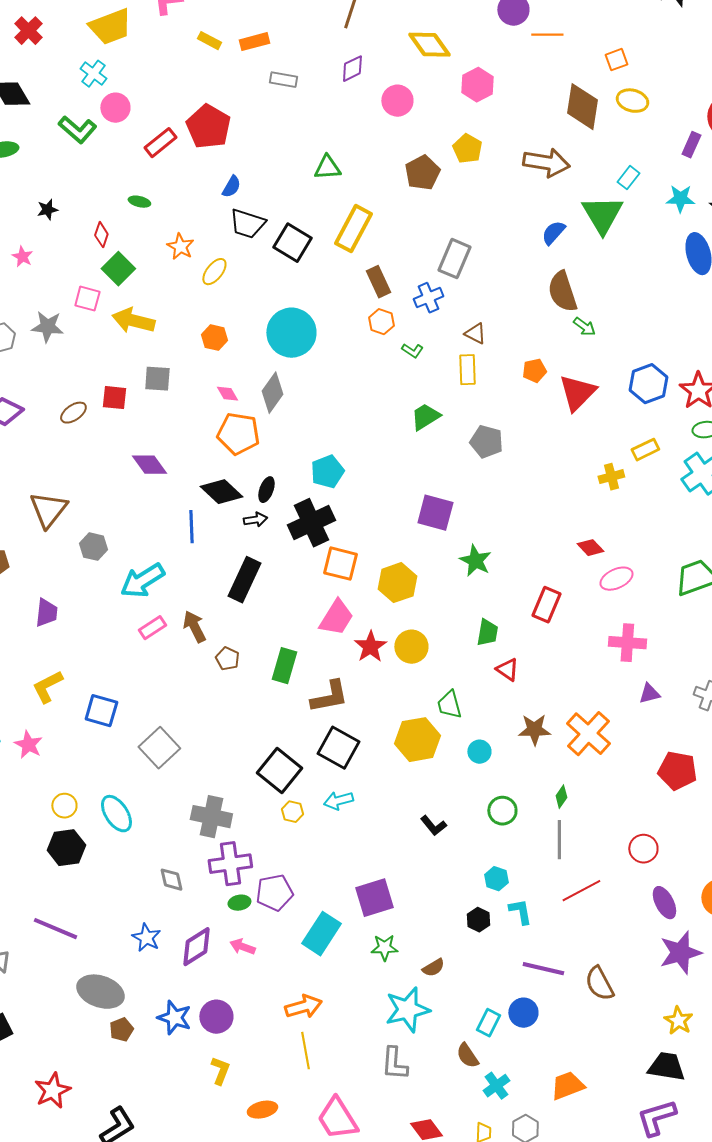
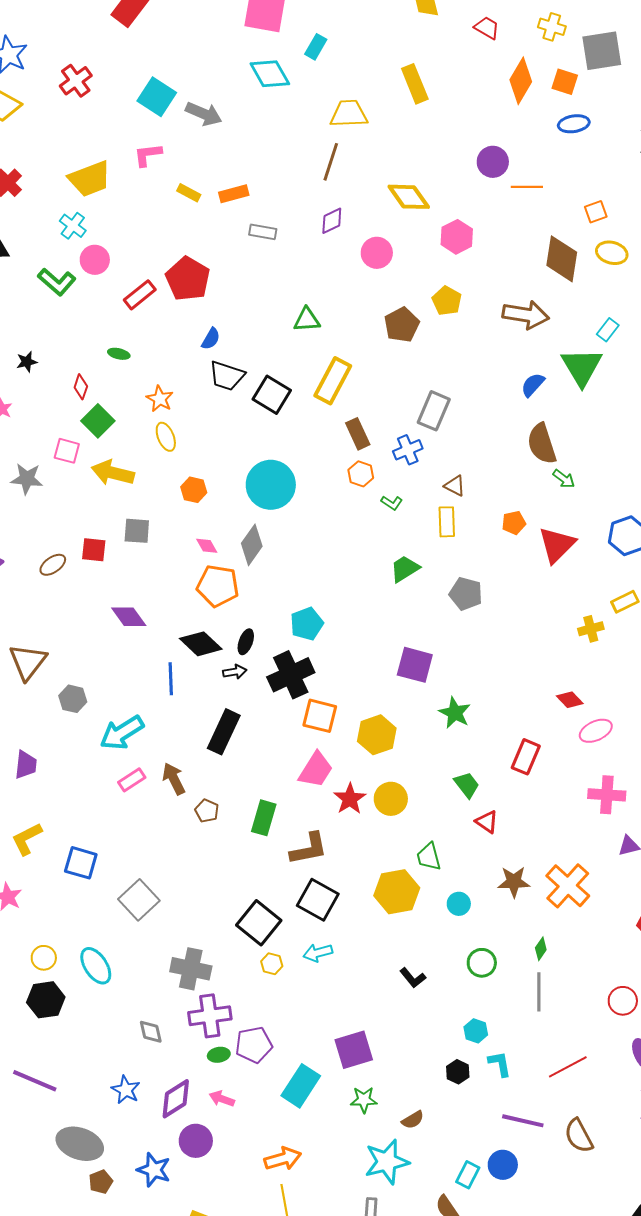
yellow ellipse: (214, 272) -> (166, 437), moved, turned -60
green trapezoid: (487, 633) -> (467, 785), turned -48
red line: (581, 891) -> (568, 1067), moved
purple circle: (216, 1017) -> (196, 1141), moved

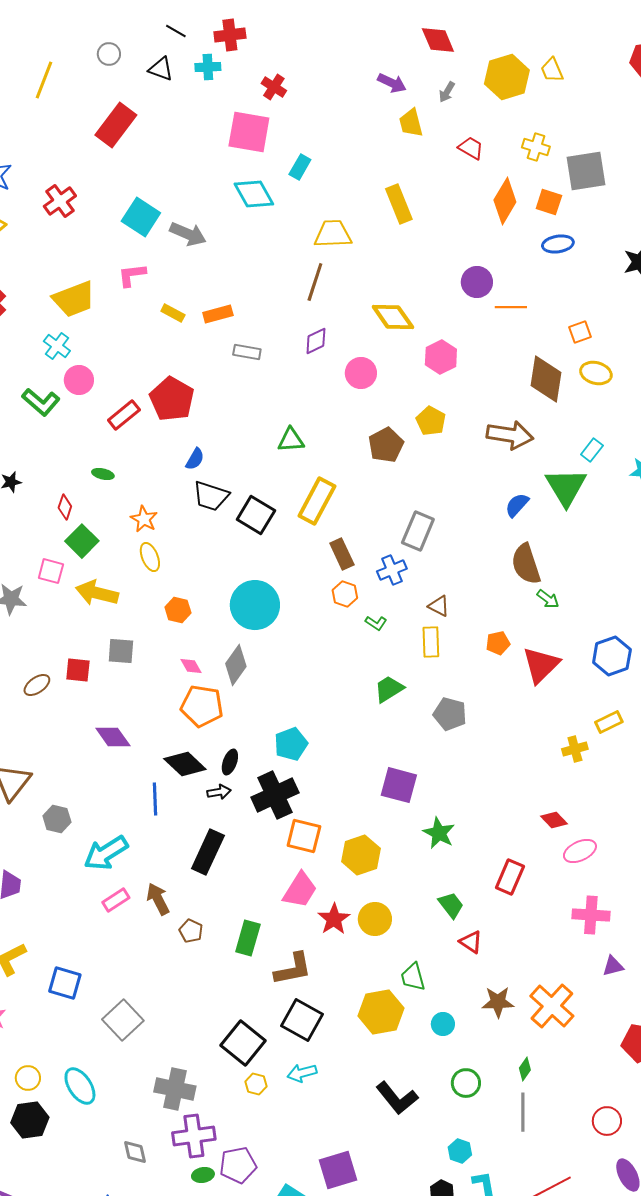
black L-shape: (413, 978) -> (397, 1098), size x1.6

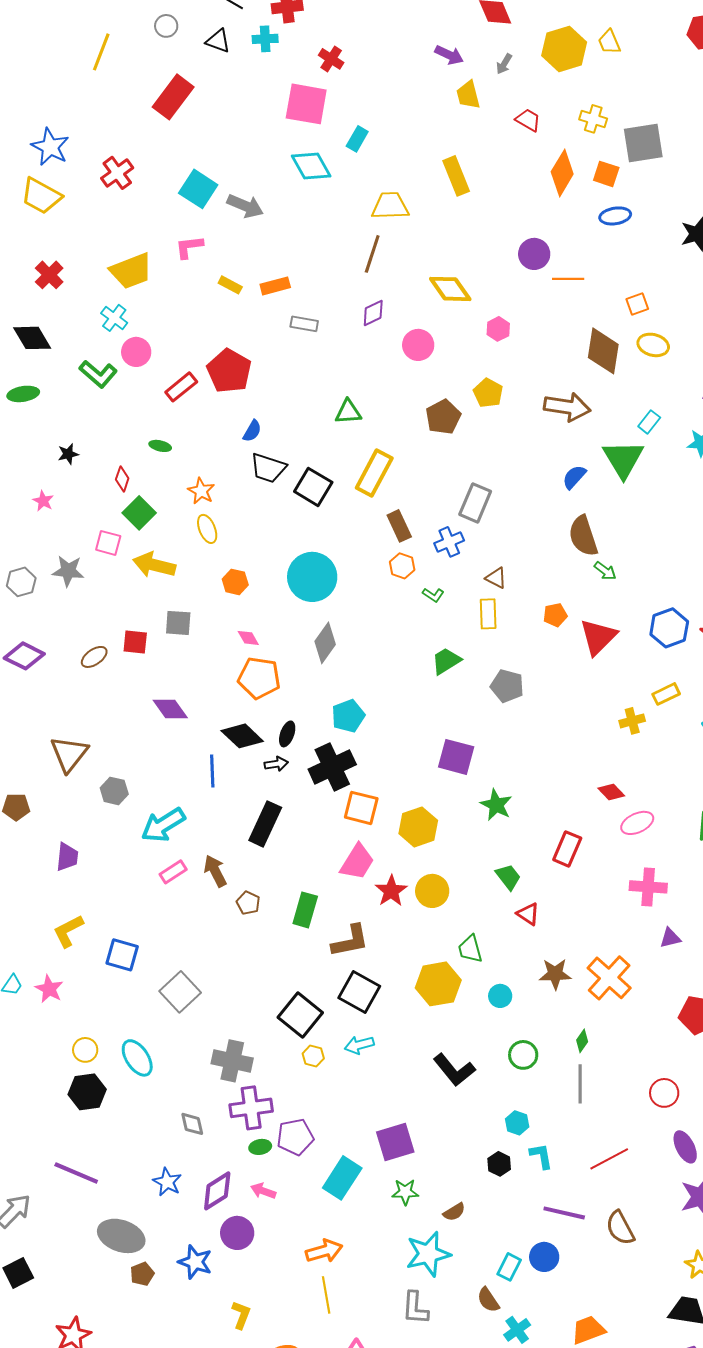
pink hexagon: (441, 357) -> (498, 329), size x0.7
gray diamond: (236, 665) -> (325, 643), moved

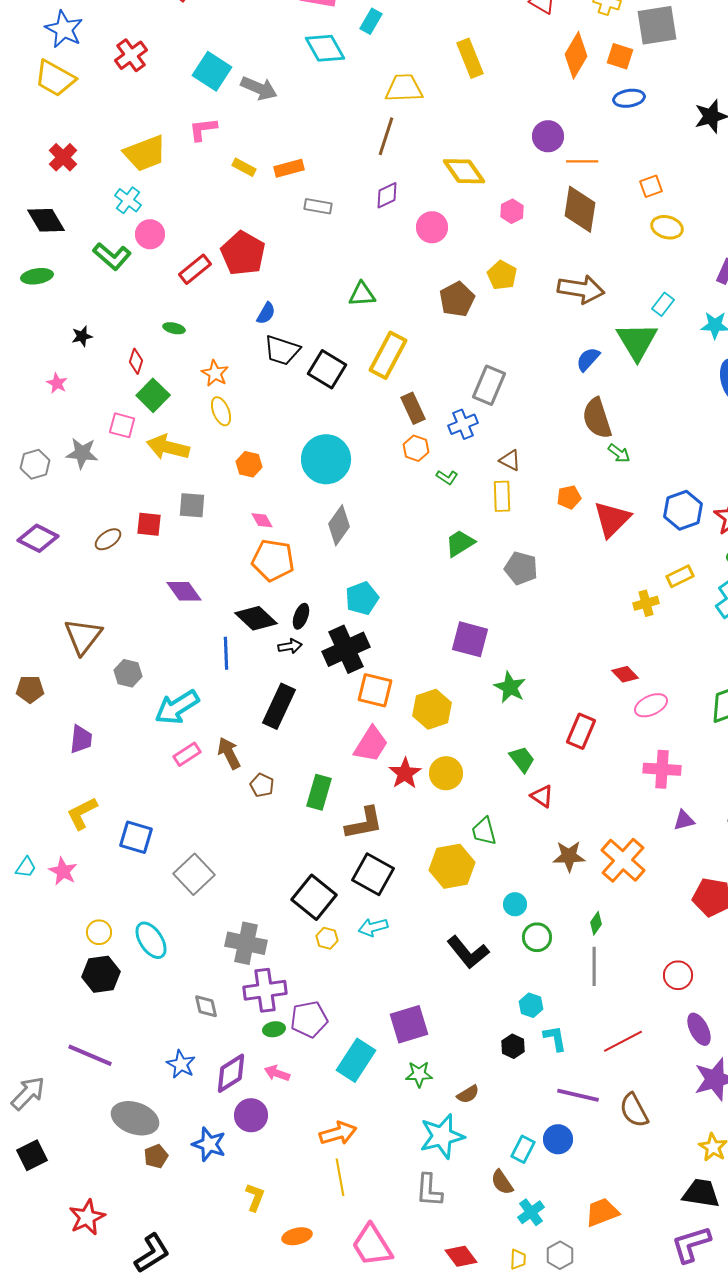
brown diamond: (603, 351) -> (580, 209), moved
cyan circle: (500, 996) -> (515, 904), moved

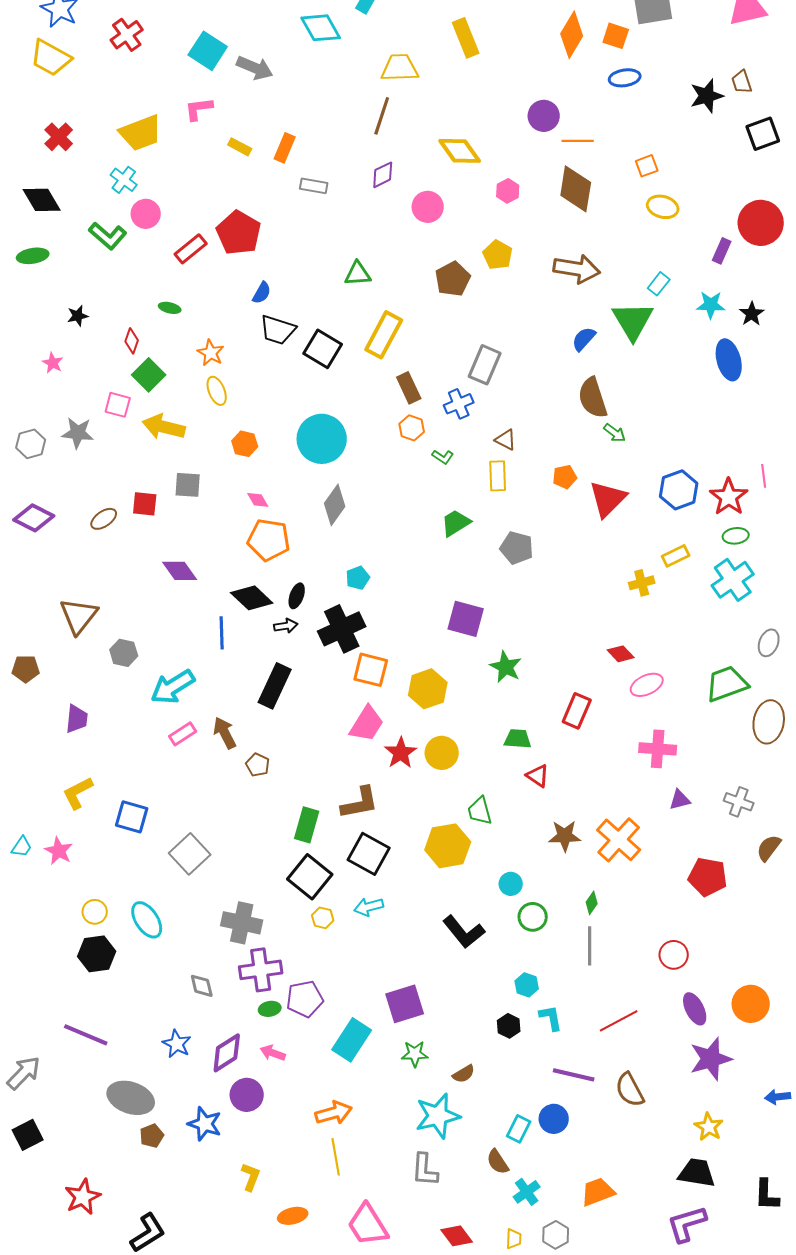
orange rectangle: (289, 168) -> (285, 148), turned -52
cyan pentagon: (362, 598) -> (358, 578), size x0.7
green trapezoid: (522, 759) -> (518, 739), turned -48
green rectangle: (319, 792) -> (307, 825), moved

